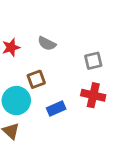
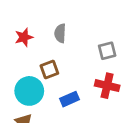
gray semicircle: (47, 43) -> (60, 33), turned 66

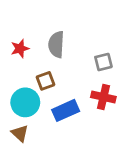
gray semicircle: (60, 33) -> (56, 44), size x1.4
blue rectangle: (70, 99) -> (66, 110), size x1.4

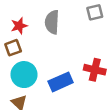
gray square: (103, 62) -> (95, 12), moved
brown square: (45, 81) -> (13, 48), moved

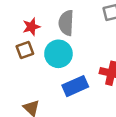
cyan circle: (24, 75) -> (58, 54), moved

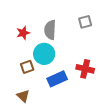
brown square: (25, 50) -> (27, 67), moved

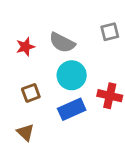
gray semicircle: (50, 30) -> (62, 43), turned -66
cyan circle: (44, 54) -> (72, 75), moved

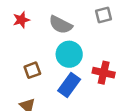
red star: (25, 47) -> (21, 20), moved
blue rectangle: (72, 109) -> (69, 85), turned -30

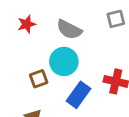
cyan circle: (69, 54) -> (64, 61), moved

